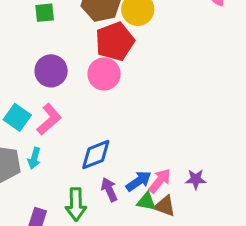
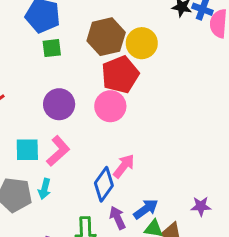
cyan square: (17, 117) -> (27, 150), turned -35
blue diamond: (96, 155) -> (104, 184), turned -32
pink arrow: (160, 181) -> (124, 166), moved

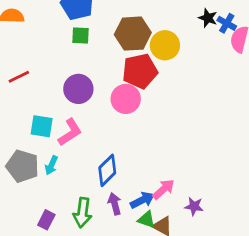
pink arrow: (124, 166) -> (164, 189), moved

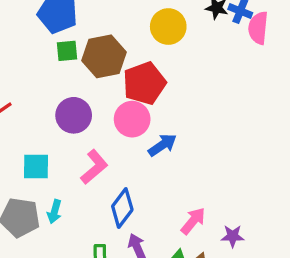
brown hexagon: (133, 34) -> (104, 56), moved
yellow circle: (165, 45) -> (168, 27), moved
pink L-shape: (70, 132) -> (94, 167), moved
blue arrow: (142, 200) -> (162, 145), moved

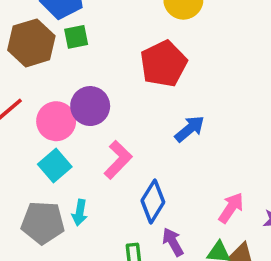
brown hexagon: (104, 56) -> (31, 43), moved
pink circle: (132, 119) -> (56, 121), moved
cyan square: (36, 166) -> (55, 165), turned -36

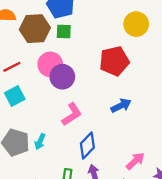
pink circle: (56, 121) -> (50, 64), moved
cyan square: (55, 165) -> (15, 96), moved

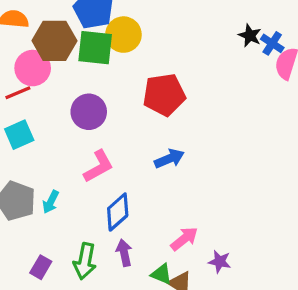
yellow circle: (136, 24) -> (123, 35), moved
green square: (64, 32) -> (95, 48), size x1.6
pink circle: (50, 64) -> (33, 68), moved

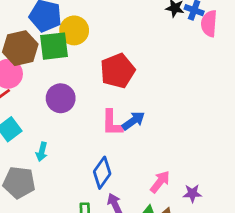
pink L-shape: (98, 166) -> (112, 123), moved, turned 132
cyan arrow: (51, 202) -> (42, 152), moved

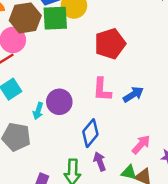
purple circle: (61, 98) -> (59, 102), moved
blue arrow: (133, 121) -> (133, 94), moved

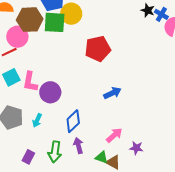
pink L-shape: (102, 90) -> (30, 82), moved
cyan arrow: (38, 111) -> (37, 120), moved

